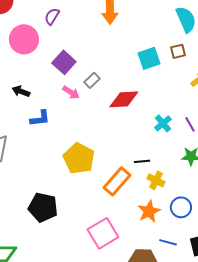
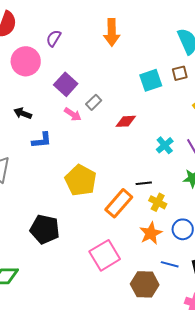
red diamond: (124, 99) -> (126, 121), size x0.7

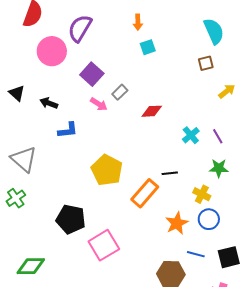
orange arrow: (112, 32) -> (138, 22), size x0.6
purple semicircle: (54, 38) -> (80, 28), size x1.6
cyan square: (151, 80) -> (148, 47), moved, size x0.7
yellow cross: (158, 202) -> (202, 194), moved
pink square: (105, 255) -> (104, 245), moved

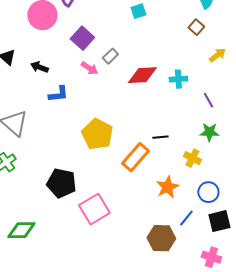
brown square: (206, 63) -> (196, 27), turned -35
red diamond: (152, 111) -> (142, 75), size x1.4
cyan cross: (191, 135) -> (178, 79), moved, turned 36
blue circle: (209, 219) -> (208, 192), moved
blue line: (196, 254) -> (186, 218), turned -66

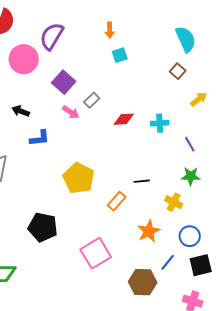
red diamond: (142, 75) -> (124, 119), size x0.7
orange rectangle: (135, 157) -> (117, 201), size x0.7
pink square: (94, 209) -> (96, 253), moved

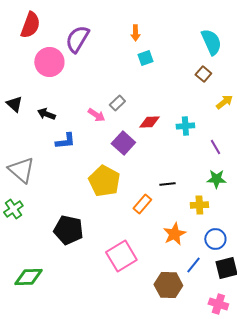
purple square: (64, 82) -> (123, 143), moved
yellow cross: (174, 202) -> (199, 205), turned -30

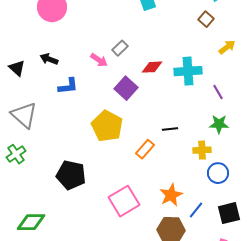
black triangle: (14, 104) -> (17, 68), moved
cyan cross: (185, 126) -> (188, 71), size x1.5
orange star: (174, 234) -> (171, 195), moved
blue circle: (215, 239) -> (218, 173), moved

